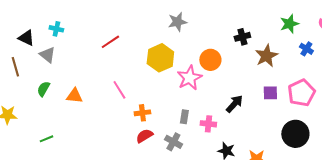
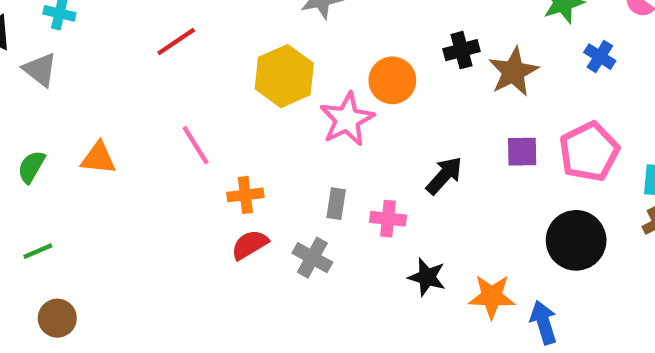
black cross: (242, 37) -> (461, 50), moved
green semicircle: (43, 89) -> (31, 167), moved

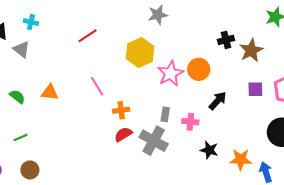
orange circle: (392, 80) -> (199, 69), moved
green semicircle: (31, 167) -> (17, 97), turned 98
gray cross: (312, 258) -> (154, 141), size x1.5

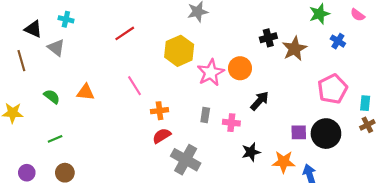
purple square: (255, 89) -> (299, 132), moved
gray cross: (154, 141) -> (186, 160), moved
black star: (209, 150) -> (251, 152), turned -30

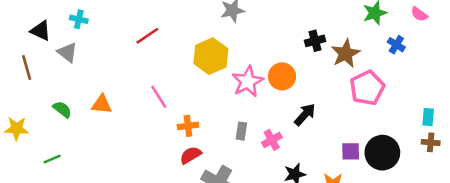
pink pentagon: (333, 89) -> (367, 88), moved
pink cross: (231, 123) -> (272, 140), turned -35
brown cross: (367, 125) -> (431, 142), turned 32
green line: (55, 139) -> (52, 159), moved

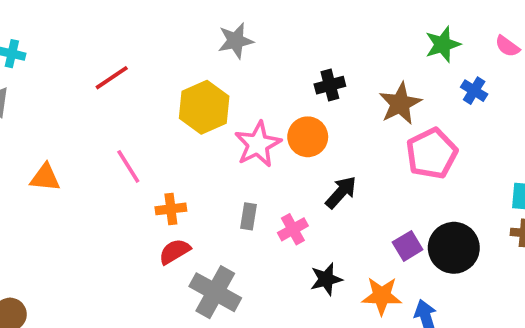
black cross: (315, 41) -> (330, 85), moved
purple square: (351, 151) -> (408, 246), turned -30

